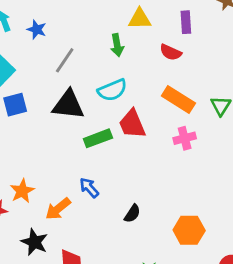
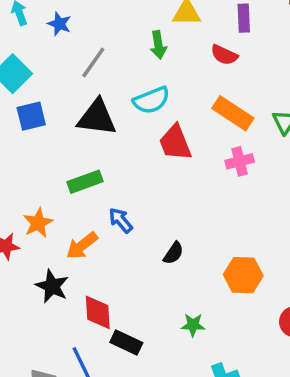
green rectangle: (98, 138) -> (85, 182), moved

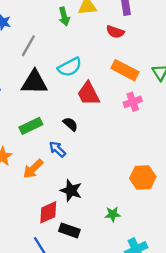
green arrow: (158, 45) -> (64, 16), moved
black semicircle: (173, 253) -> (70, 124), moved, turned -77
black star: (52, 286) -> (71, 191), moved
red diamond: (98, 312) -> (48, 212), turned 75

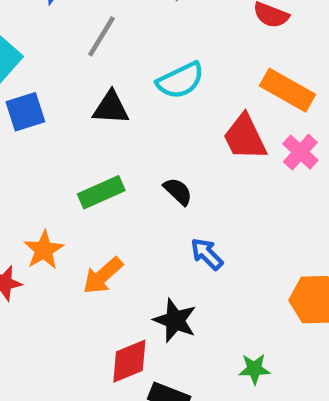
black triangle: (34, 82) -> (111, 108), size x0.7
red trapezoid: (88, 94) -> (245, 137), moved
pink cross: (133, 102) -> (300, 152), turned -30
blue arrow: (57, 149) -> (207, 254), moved

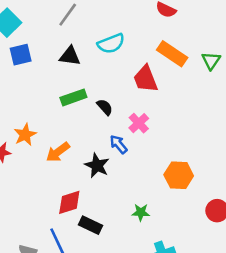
pink cross: (300, 152) -> (139, 123), moved
green rectangle: (101, 192) -> (73, 97), moved
black star: (175, 320) -> (97, 165), moved

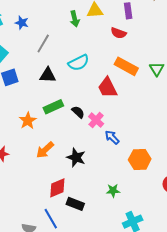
pink cross: (139, 123) -> (96, 120), moved
orange star: (25, 135) -> (28, 121), moved
blue arrow: (118, 144) -> (112, 137), moved

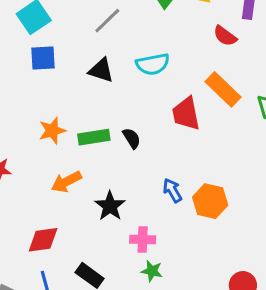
green rectangle: (53, 107) -> (94, 137), moved
pink cross: (96, 120) -> (143, 239), moved, turned 35
orange hexagon: (140, 159) -> (210, 201), moved
red diamond: (57, 188) -> (43, 240), moved

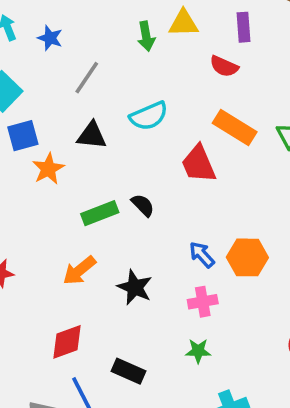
orange star: (52, 131) -> (48, 169), moved
pink cross: (143, 239) -> (203, 302), moved

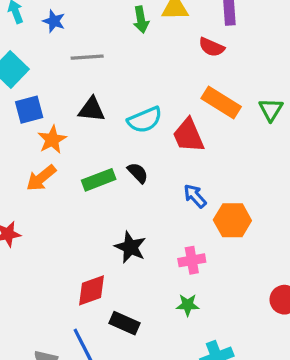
gray line: (87, 78) -> (87, 57), turned 52
cyan semicircle: (149, 116) -> (145, 120), moved
blue arrow: (202, 255) -> (195, 196), moved
orange arrow: (79, 270) -> (41, 178), moved
red diamond: (67, 342) -> (92, 290), moved

